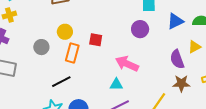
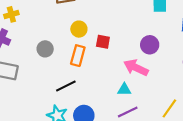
purple circle: (140, 29) -> (150, 45), moved
yellow circle: (65, 32) -> (79, 29), moved

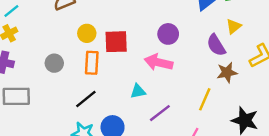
red square: (103, 42) -> (116, 42), size x1.5
cyan triangle: (124, 90) -> (138, 91), moved

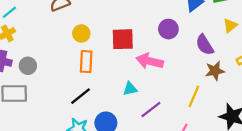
yellow triangle: (234, 26) -> (230, 25), moved
purple circle: (168, 34) -> (168, 29), moved
red square: (116, 42) -> (123, 39), moved
gray circle: (54, 63) -> (28, 66), moved

